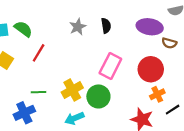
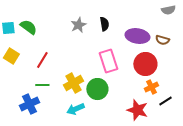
purple ellipse: (150, 27) -> (137, 36), moved
red line: (39, 53) -> (42, 60), moved
pink rectangle: (110, 66) -> (108, 61), turned -45

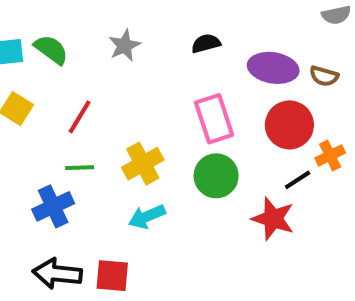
black semicircle: (104, 24) -> (206, 43), turned -96
gray star: (78, 25) -> (124, 45), moved
orange cross: (151, 87) -> (330, 155), moved
green circle: (97, 89) -> (216, 176), moved
black line: (165, 101) -> (298, 180), moved

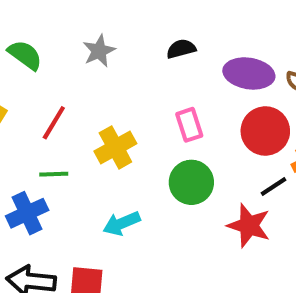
pink rectangle: (214, 119) -> (189, 125), size x0.7
yellow cross: (143, 164) -> (115, 147), moved

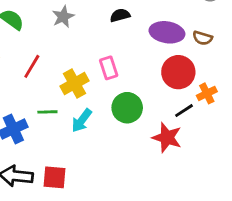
pink rectangle: (189, 125) -> (109, 68), moved
green line: (54, 174) -> (47, 112), moved
cyan arrow: (122, 223) -> (82, 120), moved, turned -30

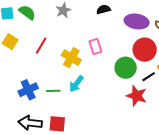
yellow cross: (75, 84) -> (71, 58), turned -30
green circle: (127, 108) -> (126, 68), moved
green line: (47, 112) -> (53, 91), moved

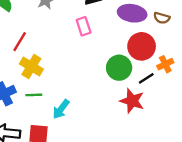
pink rectangle: (95, 47) -> (84, 26), moved
yellow cross: (71, 58) -> (31, 67), moved
cyan arrow: (76, 84) -> (61, 109), moved

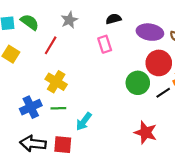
red line: (20, 42) -> (51, 45), moved
red star: (132, 101) -> (146, 132), moved

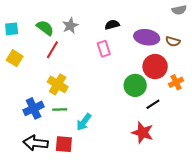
green semicircle: (30, 22) -> (45, 28), moved
black line: (163, 93) -> (153, 104), moved

